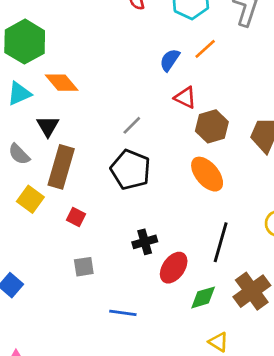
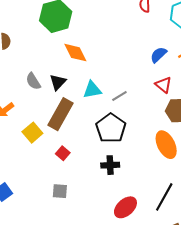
cyan triangle: (19, 94) -> (92, 90), moved
gray semicircle: (19, 154) -> (33, 81), moved
black cross: (145, 242) -> (110, 165), moved

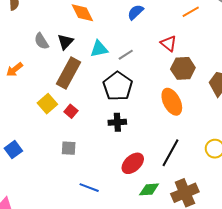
blue semicircle: (159, 55) -> (135, 12), moved
yellow square: (32, 133) -> (47, 104), moved

